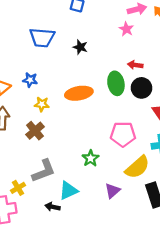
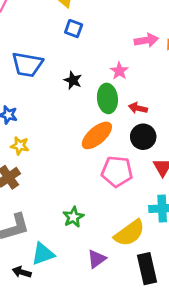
pink star: (126, 29) -> (119, 71), moved
green ellipse: (116, 83) -> (107, 98), moved
orange ellipse: (79, 93) -> (97, 135), moved, turned -36
pink pentagon: (123, 134) -> (117, 171), moved

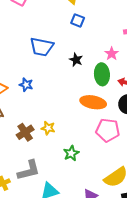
orange ellipse: (97, 135) -> (93, 102), turned 50
yellow star: (20, 146) -> (48, 128), moved
green star: (73, 217) -> (71, 153), moved

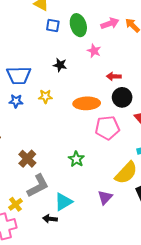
blue trapezoid: (42, 47) -> (19, 75), moved
green ellipse: (102, 74) -> (78, 25), moved
yellow star: (48, 128) -> (45, 96), moved
brown cross: (25, 132) -> (27, 159), moved

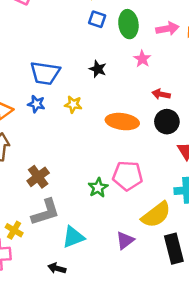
pink pentagon: (107, 128) -> (127, 176), moved
yellow cross: (15, 204) -> (14, 230), turned -32
black arrow: (50, 219) -> (57, 268), moved

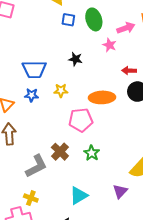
pink arrow: (167, 29) -> (126, 28), moved
pink pentagon: (127, 176) -> (81, 120), moved
brown cross: (38, 177) -> (60, 152), moved
gray L-shape: (46, 212) -> (36, 166), moved

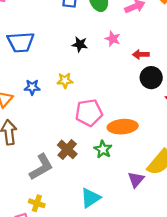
pink star: (109, 45) -> (113, 39), moved
blue trapezoid: (34, 69) -> (21, 42), moved
orange ellipse: (102, 97) -> (123, 127), moved
purple triangle: (120, 191) -> (136, 180), moved

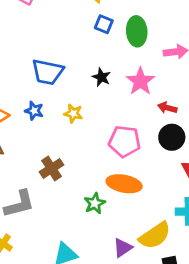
pink star: (113, 39) -> (140, 81), size x1.5
blue trapezoid: (21, 42) -> (48, 72), moved
pink pentagon: (89, 113) -> (125, 141), moved
brown cross: (67, 149) -> (51, 168), moved

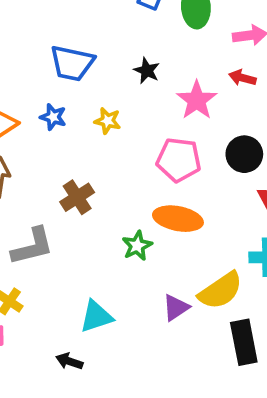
pink star: (140, 81) -> (197, 100), moved
red arrow: (167, 108) -> (242, 78), moved

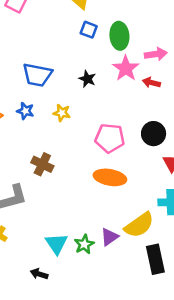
pink star: (197, 100) -> (126, 68), moved
brown cross: (77, 197) -> (42, 164), turned -30
green star: (137, 246) -> (84, 244), moved
cyan triangle: (96, 316) -> (56, 244), turned -45

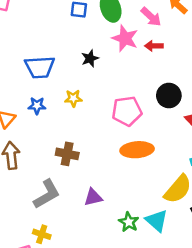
pink arrow: (156, 54) -> (151, 17), turned 65
black star: (87, 79) -> (90, 58), turned -30
purple triangle: (109, 237) -> (93, 197), moved, turned 36
cyan triangle: (56, 244) -> (157, 221), moved

